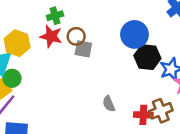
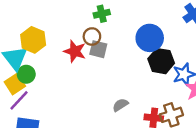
green cross: (55, 16) -> (102, 14), moved
red star: (51, 36) -> (75, 51), moved
gray semicircle: (109, 104) -> (120, 105), turned 77

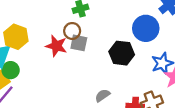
blue circle: (150, 38) -> (146, 28), moved
black hexagon: (161, 61) -> (122, 53), moved

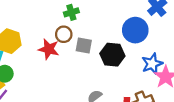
gray square: (79, 43) -> (84, 45), moved

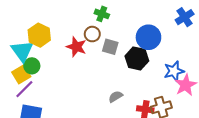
green cross: (71, 12) -> (102, 14), turned 32
blue circle: (135, 30) -> (148, 37), moved

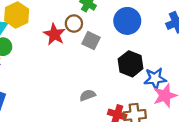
blue circle: (148, 37) -> (127, 21), moved
black hexagon: (137, 58) -> (131, 64), moved

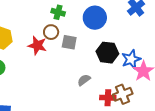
gray semicircle: (88, 95) -> (84, 80), moved

